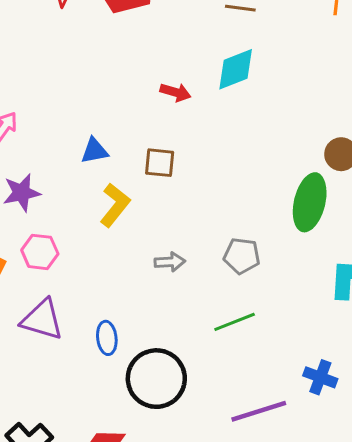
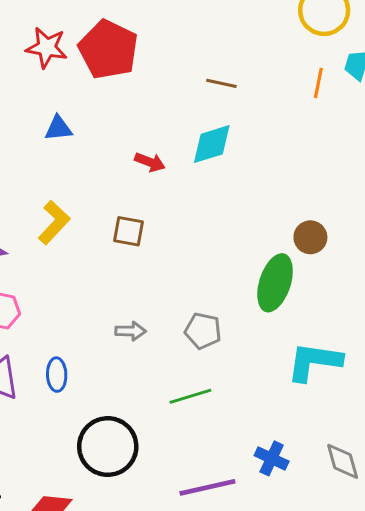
blue triangle: (94, 151) -> (58, 128), moved
yellow L-shape: (115, 205) -> (54, 222), moved
blue ellipse: (107, 338) -> (57, 375), moved

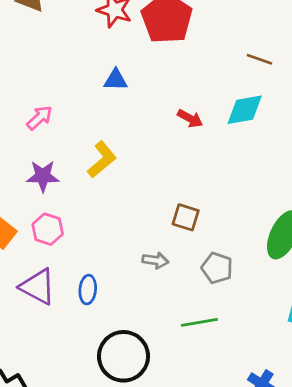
brown square: (128, 231) -> (186, 217), moved

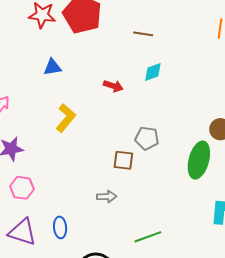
brown line: (259, 59) -> (143, 34), moved
cyan diamond: (245, 110) -> (153, 72), size x0.7
yellow L-shape: (102, 160) -> (66, 118), moved
gray pentagon: (217, 268) -> (147, 138), moved

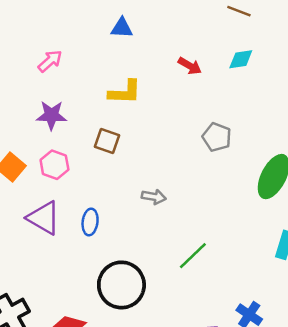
yellow L-shape: (66, 118) -> (125, 92), turned 40
brown square: (123, 160) -> (107, 141), moved
green line: (148, 237) -> (193, 256), turned -36

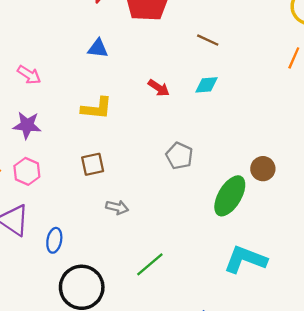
pink arrow: (50, 61) -> (29, 75), turned 70
brown square: (107, 141) -> (93, 164), moved, turned -35
blue ellipse: (90, 222) -> (54, 240), moved

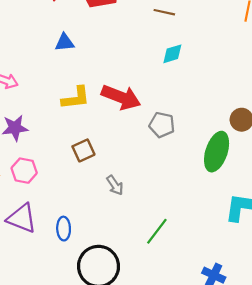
red arrow: (159, 88) -> (121, 97), moved, size x1.8
gray arrow: (117, 207) -> (115, 185), turned 54

